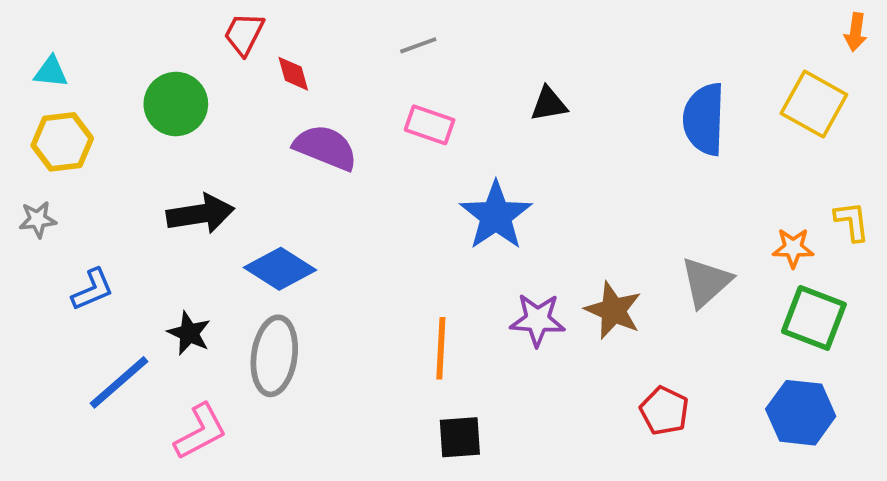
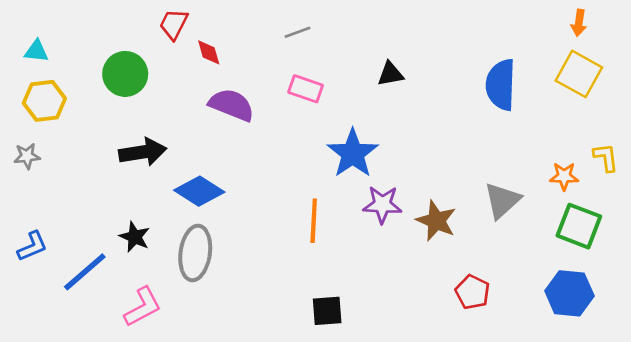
orange arrow: (856, 32) -> (579, 23), moved
blue L-shape: (93, 290) -> (32, 246), moved
purple star: (537, 320) -> (382, 205), moved
orange line: (441, 348) -> (314, 221), moved

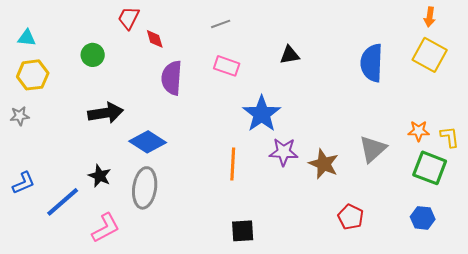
green circle: (125, 74) -> (93, 55), size x0.7
purple semicircle: (232, 105) -> (172, 78), turned -108
yellow L-shape: (606, 157) -> (450, 137), moved
blue hexagon: (569, 293) -> (423, 218), size x0.7

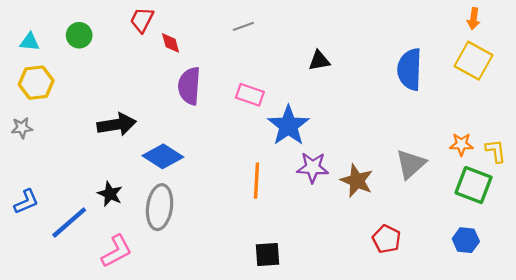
green circle: (93, 55) -> (79, 35), moved
pink rectangle: (227, 66) -> (250, 95), moved

